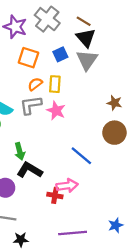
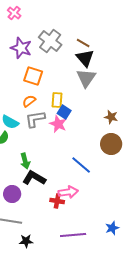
blue square: (60, 54) -> (64, 112), moved, turned -32
orange semicircle: (35, 84) -> (29, 101), moved

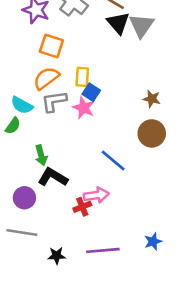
gray triangle: (86, 78) -> (141, 25), moved
orange semicircle: (29, 101) -> (46, 78), size x1.5
red cross: (57, 201) -> (82, 207), turned -32
black star: (26, 241) -> (57, 256), moved

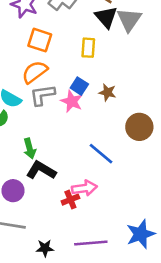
yellow rectangle: (82, 77) -> (88, 48), moved
brown star: (152, 99) -> (107, 92), moved
blue star: (153, 241) -> (141, 234), size x1.6

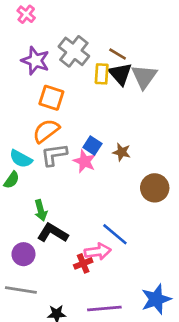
yellow rectangle: (88, 48) -> (102, 74), moved
blue line: (101, 154) -> (115, 234), moved

